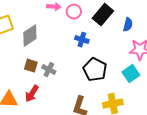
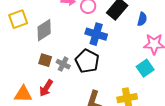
blue cross: (82, 40) -> (96, 34), size x1.5
black pentagon: (95, 70) -> (87, 61), moved

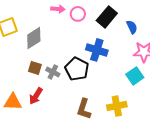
blue semicircle: (142, 19) -> (132, 27), turned -40
blue cross: (96, 34) -> (97, 50), moved

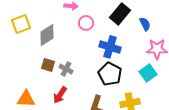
pink circle: (78, 14) -> (86, 23), moved
black pentagon: (77, 69) -> (110, 74), moved
red arrow: (36, 96) -> (60, 95), moved

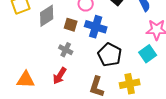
blue cross: (110, 47) -> (96, 27), moved
brown square: (48, 65) -> (71, 25), moved

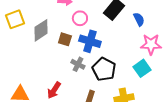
gray cross: (66, 50) -> (78, 64), moved

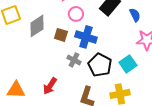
cyan square: (142, 68) -> (128, 64), moved

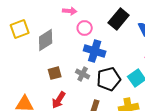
brown square: (61, 35) -> (55, 73), moved, turned -32
black pentagon: (100, 65) -> (109, 79), turned 30

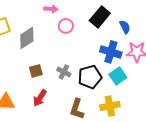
blue cross: (95, 51) -> (111, 52), moved

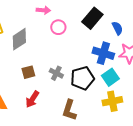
yellow cross: (110, 106) -> (112, 101), moved

